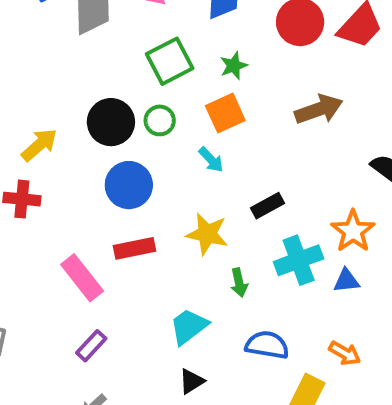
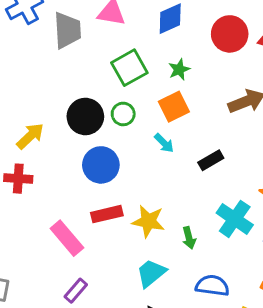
black rectangle: (268, 206) -> (211, 160), moved
yellow star: (207, 234) -> (148, 221), moved
cyan cross: (299, 260) -> (235, 219), turned -33

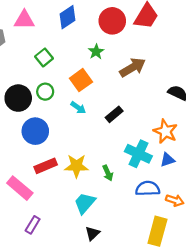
green square: (129, 68) -> (44, 57), size x0.7
green star: (179, 70) -> (96, 52), moved
blue semicircle: (212, 286) -> (148, 189), moved

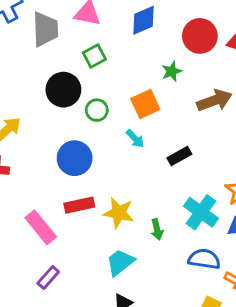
green square: (44, 57) -> (94, 56), moved
black circle: (18, 98) -> (63, 90), moved

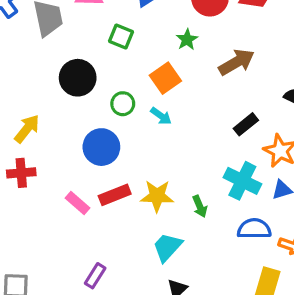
green square: (94, 56) -> (121, 36), moved, turned -30
green circle: (97, 110) -> (123, 104), moved
black rectangle: (179, 156) -> (246, 124), moved
pink rectangle: (41, 227) -> (78, 203), moved, size x0.7

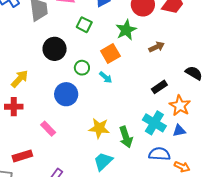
green star: (187, 40) -> (126, 30), size x1.5
brown arrow: (237, 62) -> (157, 47), size x0.7
red rectangle: (115, 195) -> (22, 156), moved
green arrow: (200, 206) -> (126, 137), size x1.5

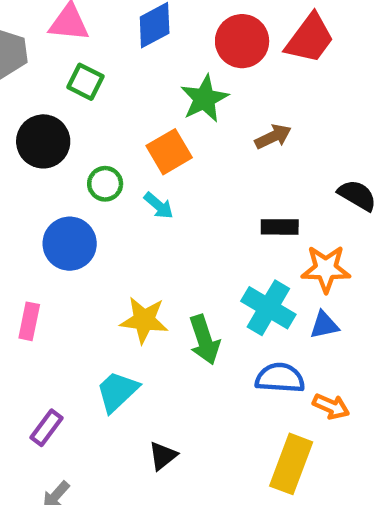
green square: (84, 25) -> (85, 82), moved
black rectangle: (159, 87) -> (280, 227), turned 35
orange star: (180, 106) -> (326, 269), turned -30
pink rectangle: (48, 129) -> (29, 321), turned 56
cyan trapezoid: (103, 161) -> (117, 391), moved

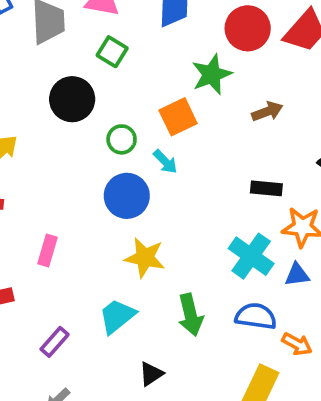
blue circle: (70, 244) -> (127, 196), moved
green arrow: (204, 340) -> (190, 315), moved

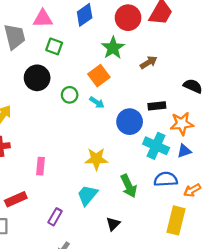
blue circle: (127, 196) -> (130, 122), moved
orange arrow: (297, 344) -> (192, 190), turned 133

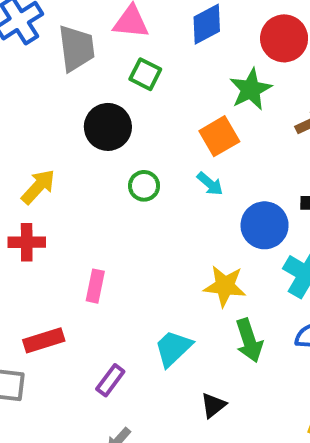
green circle: (70, 95) -> (144, 186), moved
yellow star: (96, 159) -> (225, 286), moved

